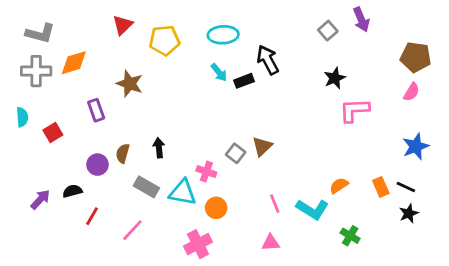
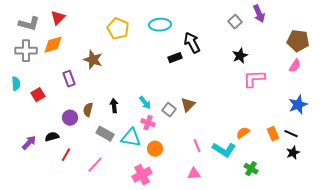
red triangle: (123, 25) -> (58, 18), moved
yellow pentagon: (164, 40) -> (118, 29), turned 30
cyan arrow: (219, 72) -> (145, 103), moved

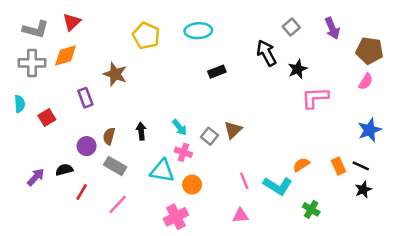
purple arrow: (259, 14) -> (332, 28), moved
black arrow: (192, 43) -> (267, 53), moved
gray rectangle: (105, 134) -> (115, 166), moved

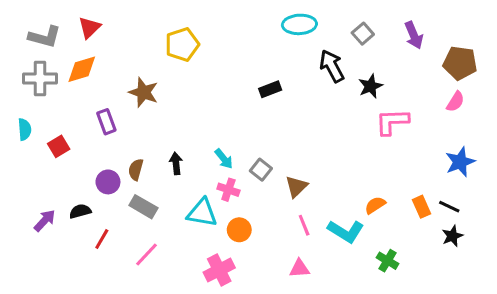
cyan ellipse: (198, 31) -> (299, 24), moved
yellow pentagon: (146, 36) -> (182, 44), turned 30
brown triangle: (233, 130) -> (296, 187), moved

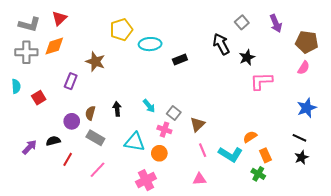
cyan ellipse: (299, 24) -> (150, 44), moved
purple rectangle: (106, 122) -> (71, 81), turned 42
pink cross: (228, 190) -> (164, 130), moved
orange rectangle: (421, 207) -> (265, 155), moved

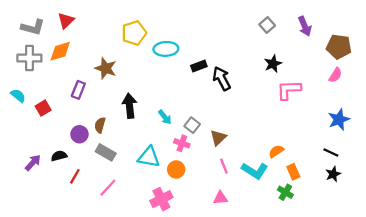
black arrow: (221, 44) -> (222, 78), moved
cyan semicircle: (16, 86) -> (18, 96), turned -48
black arrow: (117, 109) -> (130, 106), moved, size x1.5

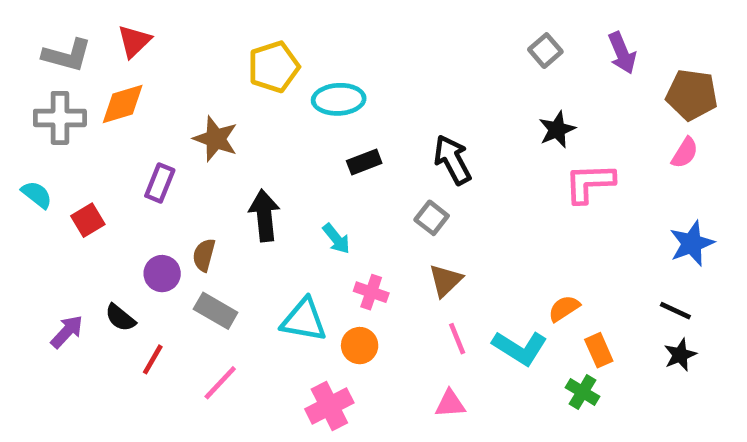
black rectangle: (199, 66) -> (364, 162), moved
gray square: (192, 125) -> (432, 218), moved
black semicircle: (59, 156) -> (120, 318), turned -126

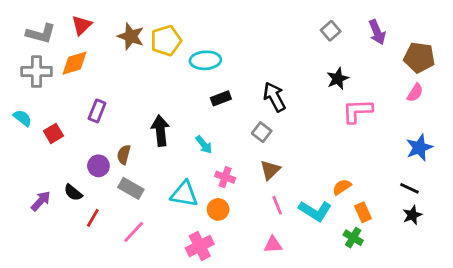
brown star: (216, 139) -> (131, 36), moved

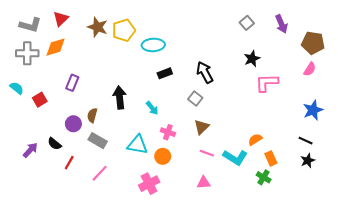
pink line: (277, 205) -> (207, 153), turned -48

